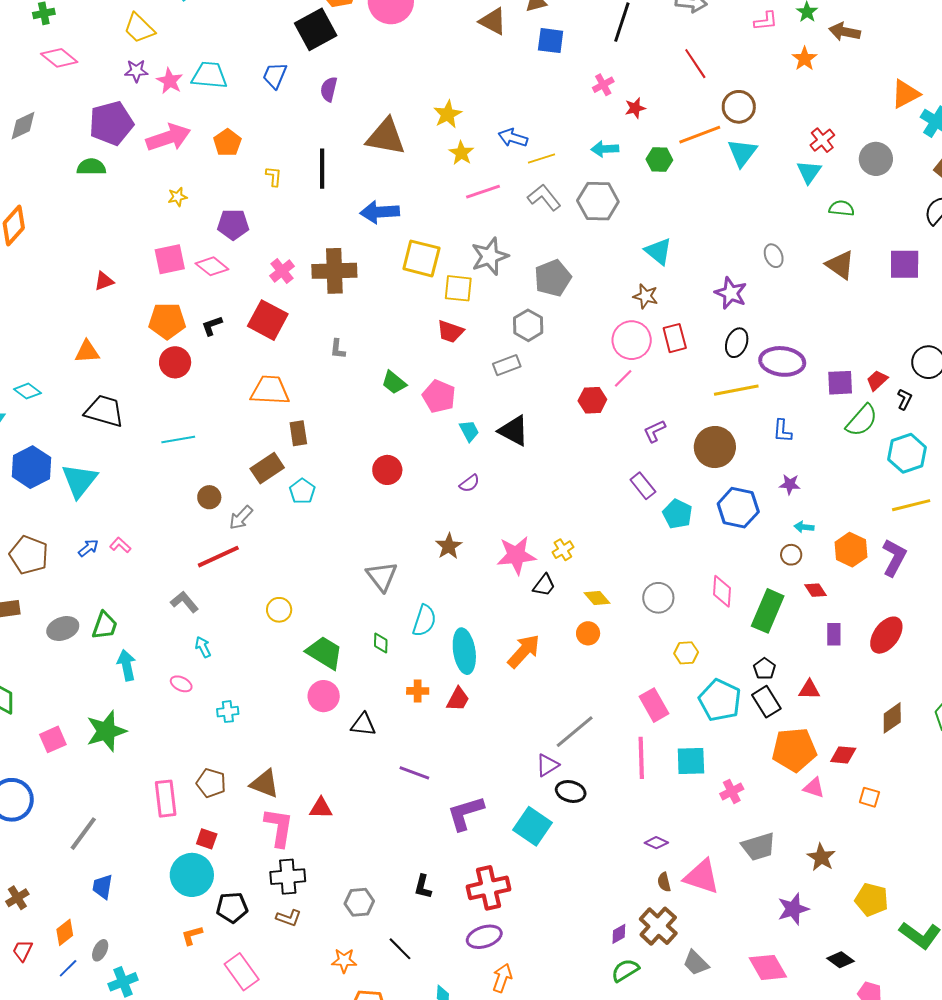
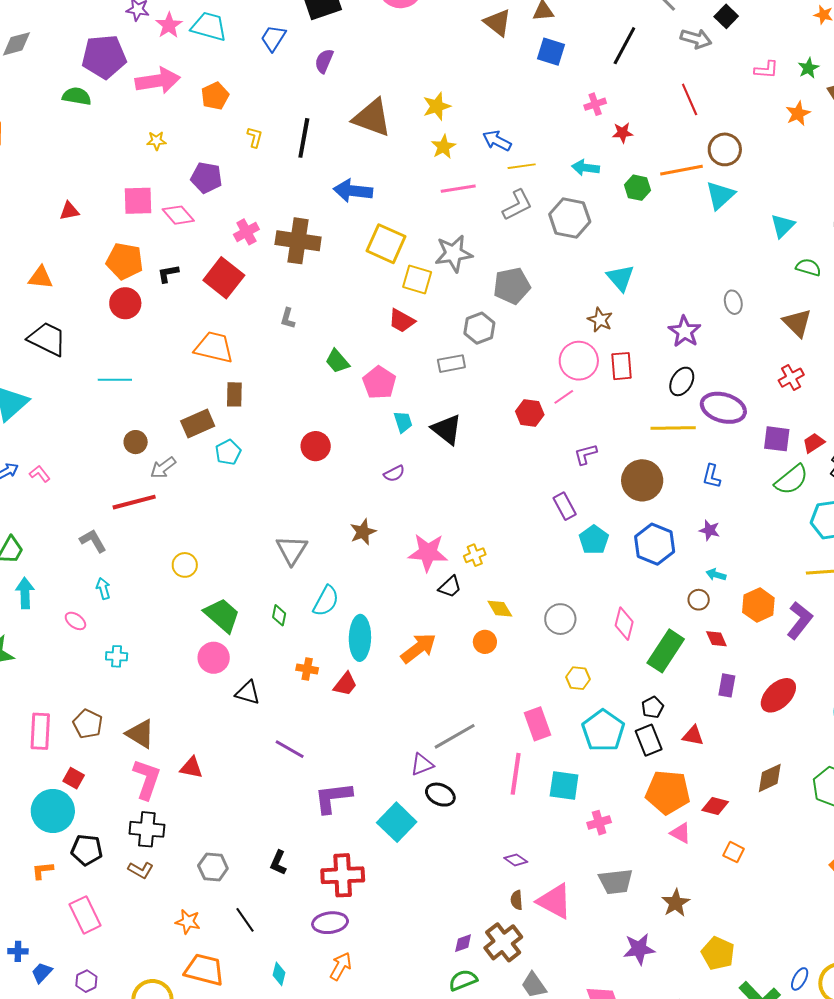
red cross: (822, 140) -> (791, 378), moved
gray L-shape: (544, 197) -> (517, 205), turned 92

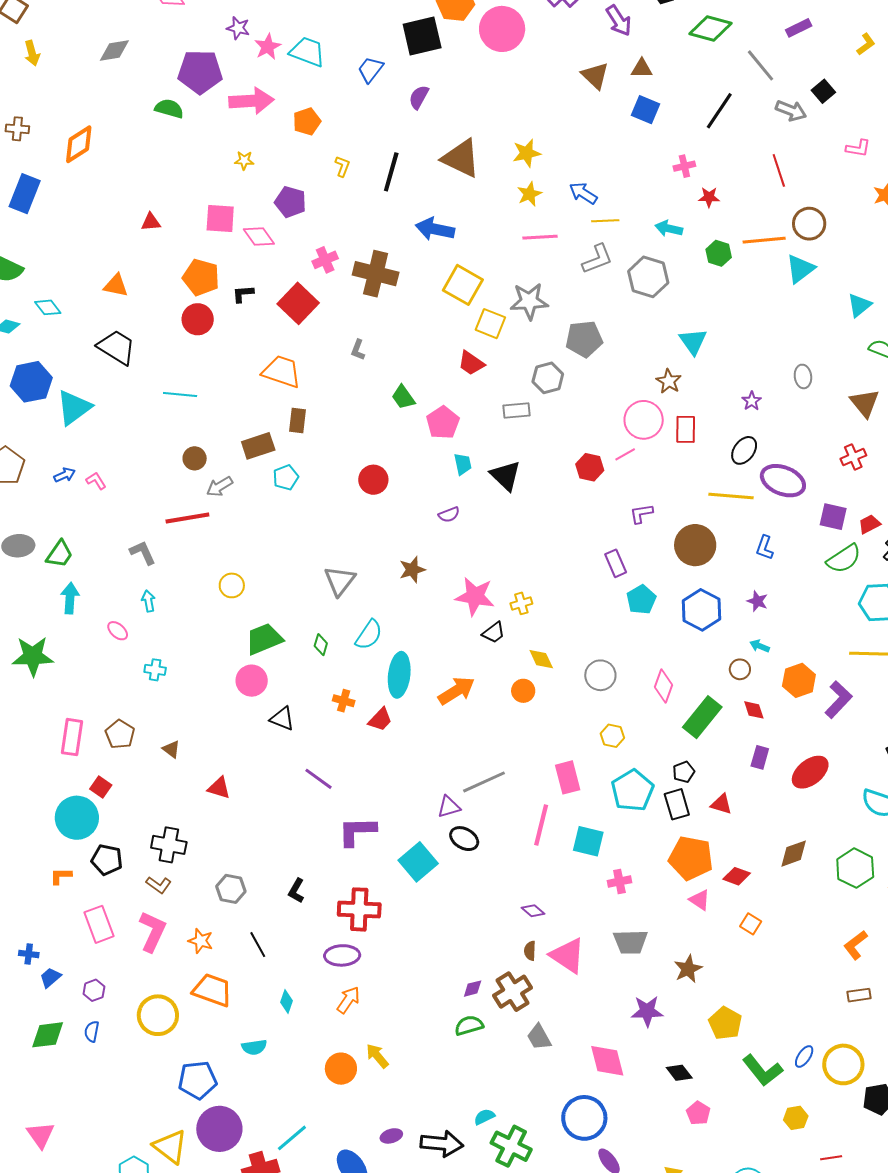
purple star: (685, 332) -> (752, 401), size x0.6
green trapezoid: (222, 615) -> (264, 639), turned -69
brown triangle: (140, 734) -> (171, 749), size x0.6
pink L-shape: (147, 779) -> (153, 931), moved

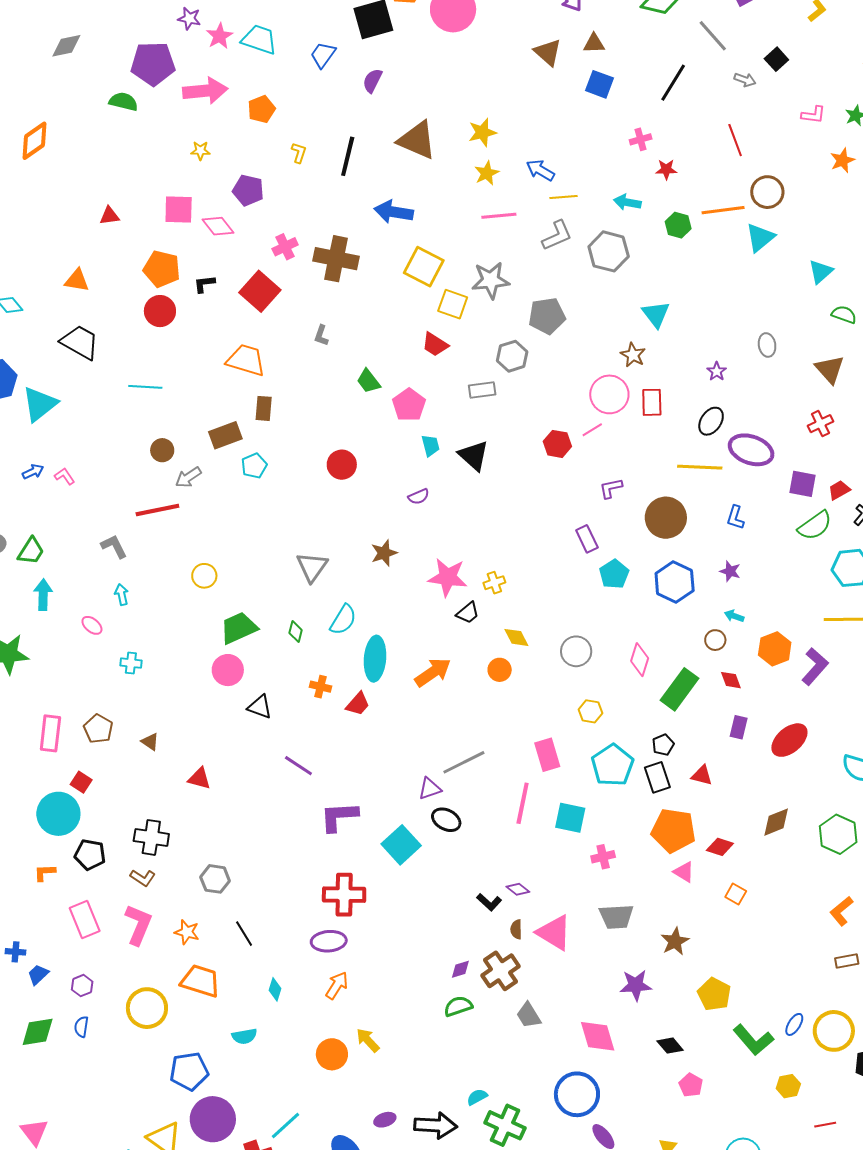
gray arrow: (791, 111) -> (745, 80), size x0.7
black L-shape: (296, 891) -> (489, 902), moved, turned -75

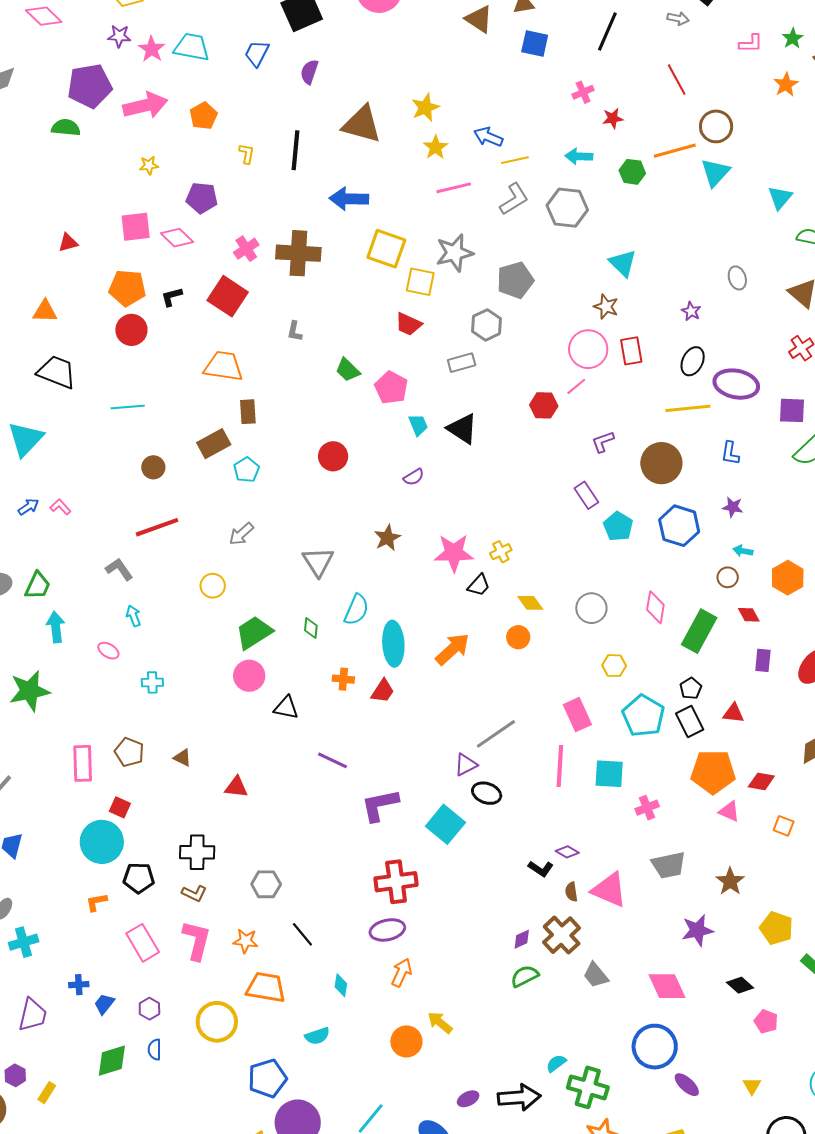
gray arrow: (188, 477) -> (241, 534), moved

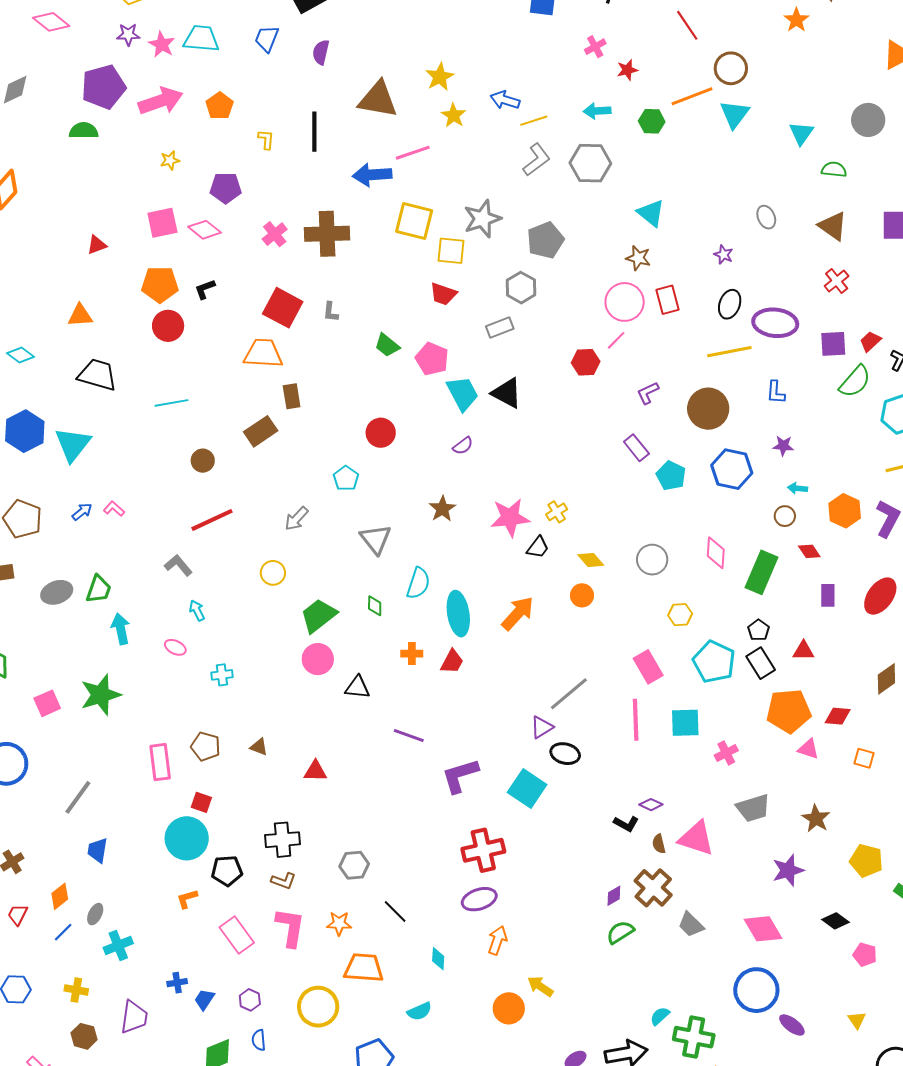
pink line: (454, 188) -> (413, 153), moved
red square: (228, 296) -> (283, 308), moved
cyan trapezoid: (418, 425) -> (462, 393), size x1.6
cyan pentagon: (246, 470) -> (346, 478), moved

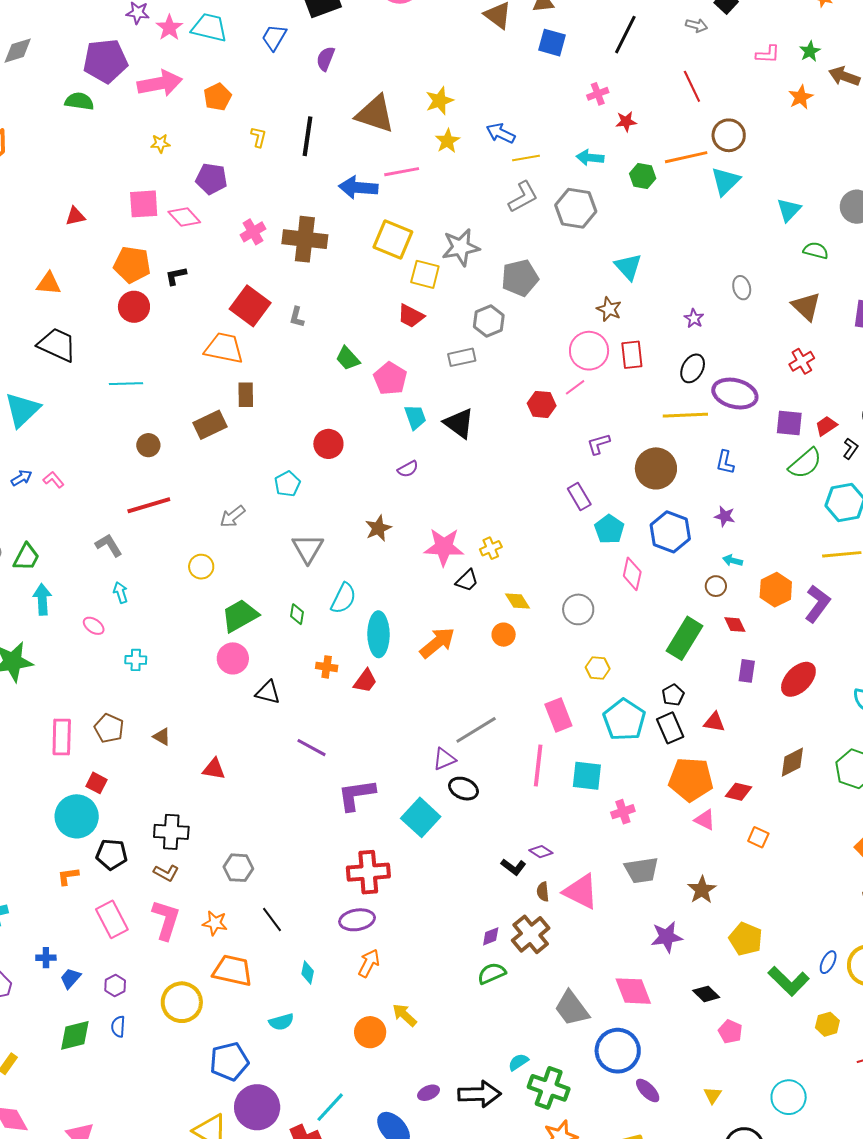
cyan trapezoid: (462, 393) -> (415, 417), size x0.7
pink diamond: (716, 553) -> (632, 574), moved
gray trapezoid: (691, 925) -> (572, 1008), moved, size x1.4

